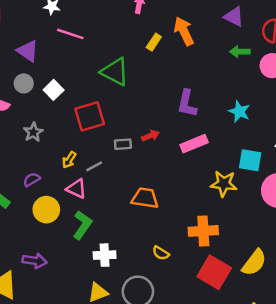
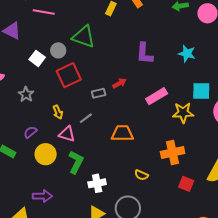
gray circle: (24, 83) -> (58, 50), moved
pink rectangle: (194, 144) -> (157, 96), moved
yellow arrow: (69, 160) -> (58, 112), turned -48
gray line: (94, 166) -> (86, 118), moved
red square: (214, 272) -> (186, 184), size x0.6

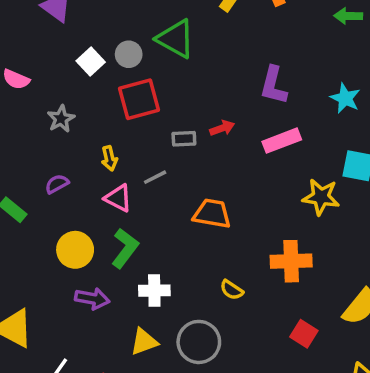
pink rectangle: (157, 96) -> (282, 141), moved
yellow circle: (46, 154) -> (75, 250), moved
red square: (186, 184) -> (304, 334), moved
purple arrow: (42, 196) -> (92, 299), moved

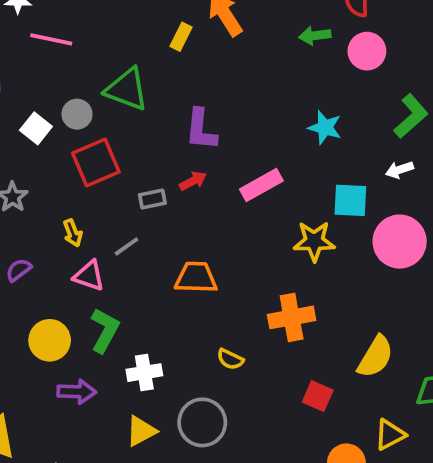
purple L-shape: (273, 85) -> (201, 130), moved

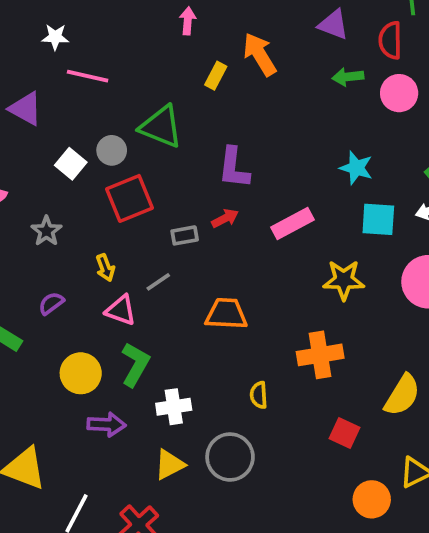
cyan square: (350, 200) -> (378, 219), moved
yellow semicircle: (230, 359) -> (259, 395), turned 60

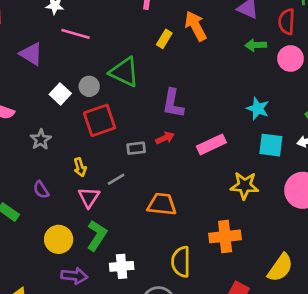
purple semicircle: (51, 303) -> (41, 190), turned -90
pink triangle: (121, 310) -> (89, 197), turned 40
yellow semicircle: (259, 395) -> (181, 262), size x1.6

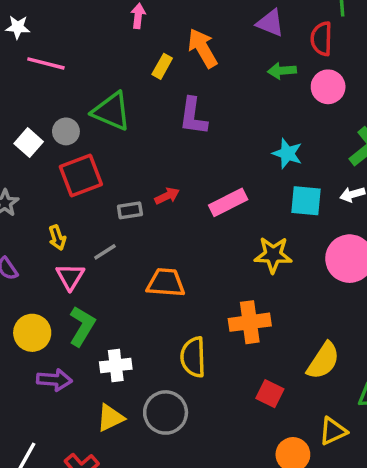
purple L-shape: (173, 103) -> (193, 116), moved

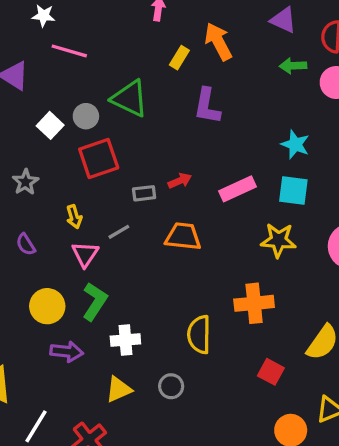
cyan square: (306, 201) -> (293, 190), moved
orange trapezoid: (166, 283) -> (183, 236), moved
gray circle: (166, 412) -> (171, 386), size x0.6

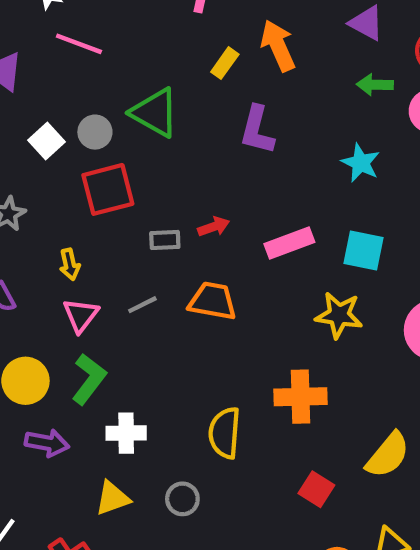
cyan star: (295, 144) -> (361, 163), moved
gray line: (119, 232) -> (142, 305), moved

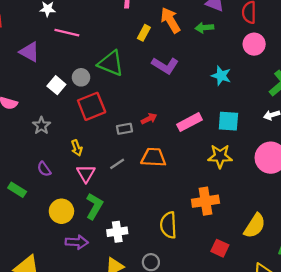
green arrow: (375, 85) -> (204, 28), moved
purple L-shape: (257, 130) -> (165, 66), turned -65

